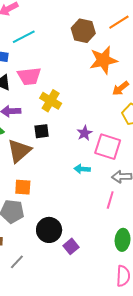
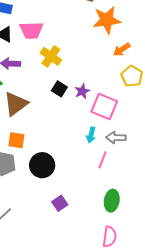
black square: (42, 131) -> (59, 89), moved, turned 35
cyan arrow: (82, 169) -> (91, 135), moved, turned -84
black circle: (49, 230) -> (42, 165), moved

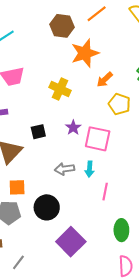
yellow cross: (51, 56) -> (60, 89), moved
black square: (59, 89) -> (38, 132), moved, turned -35
gray arrow: (116, 138) -> (64, 169), moved
purple square: (60, 203) -> (71, 242), size x1.8

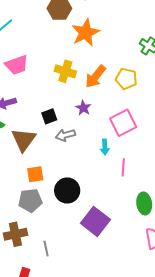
orange arrow: (105, 80) -> (96, 77), moved, size x1.4
pink square: (98, 139) -> (123, 123), moved, turned -32
gray arrow: (64, 169) -> (65, 135), moved
gray line: (18, 262) -> (46, 249), turned -42

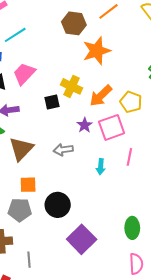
pink trapezoid: (17, 65) -> (24, 74), turned 145
black square: (49, 116) -> (52, 102), moved
pink square: (123, 123) -> (112, 127), moved
pink line: (123, 167) -> (129, 157), moved

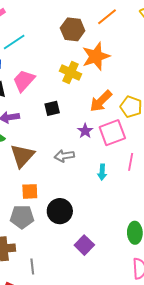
yellow cross: (72, 86) -> (71, 72), moved
purple square: (82, 239) -> (84, 245), size x0.7

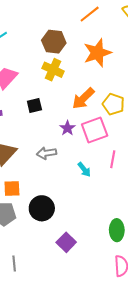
brown hexagon: (73, 29) -> (54, 42), moved
orange star: (96, 56) -> (97, 53), moved
cyan arrow: (102, 172) -> (84, 169), turned -42

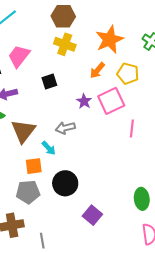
orange star: (97, 53) -> (110, 40), moved
orange arrow: (83, 98) -> (97, 70), size x0.7
cyan arrow: (84, 169) -> (49, 148), moved

